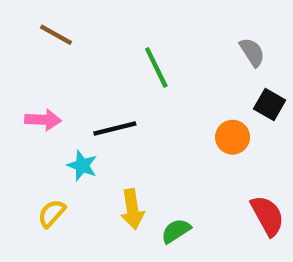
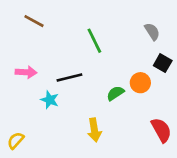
yellow arrow: (132, 209) -> (94, 130), moved
yellow semicircle: (52, 213) -> (16, 141), moved
green semicircle: (176, 231) -> (115, 93), moved

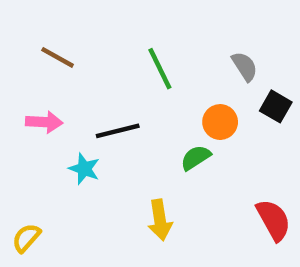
brown line: (34, 21) -> (58, 57), moved
gray semicircle: (152, 32) -> (245, 66), moved
orange circle: (140, 83) -> (220, 122), moved

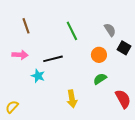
brown line: (58, 57) -> (26, 26), turned 42
green semicircle: (196, 158) -> (100, 79), moved

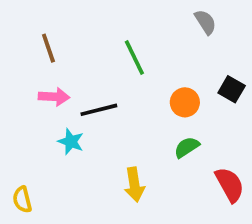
gray semicircle: (110, 30) -> (205, 22), moved
pink arrow: (20, 55) -> (54, 97), moved
yellow semicircle: (12, 107) -> (22, 200), turned -56

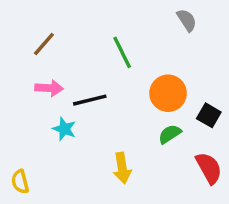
brown line: (48, 48) -> (44, 44), turned 60
black square: (232, 89) -> (209, 115), moved
orange circle: (185, 102) -> (168, 93), size x1.4

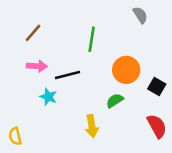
green line: (122, 52) -> (92, 39), turned 35
green semicircle: (170, 134) -> (115, 101), moved

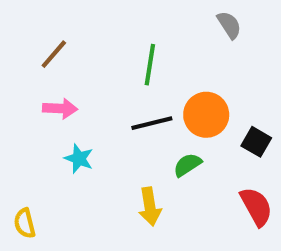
black line: (67, 75) -> (152, 123), moved

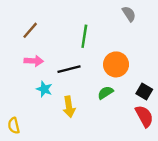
black line: (152, 123) -> (69, 69), moved
black square: (256, 142) -> (144, 91), moved
yellow arrow: (150, 207) -> (69, 107), moved

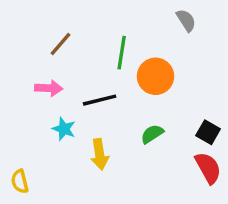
brown line: (30, 30) -> (61, 44), moved
orange circle: (116, 64) -> (156, 76), moved

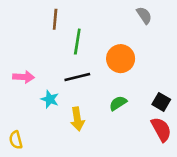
brown line: (61, 44) -> (55, 19), moved, turned -36
green line: (122, 53) -> (77, 42), moved
pink arrow: (49, 88) -> (24, 77), moved

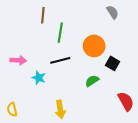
black square: (161, 102) -> (113, 63), moved
yellow arrow: (77, 119) -> (60, 109), moved

